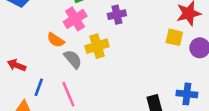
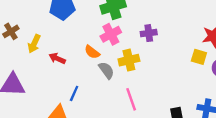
red arrow: (17, 65) -> (57, 58), moved
pink line: (68, 94) -> (131, 99), moved

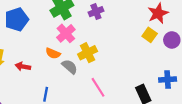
purple cross: (149, 33) -> (96, 12), moved
yellow square: (199, 57) -> (150, 35), turned 32

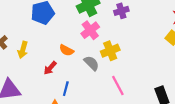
orange semicircle: (53, 53) -> (66, 50), moved
red arrow: (23, 66) -> (50, 68), moved, turned -64

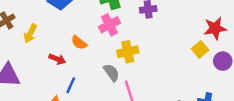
gray semicircle: (91, 63) -> (111, 73), moved
red arrow: (50, 68) -> (57, 59), turned -120

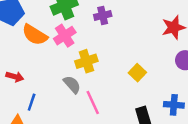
orange semicircle: (79, 43) -> (35, 35), moved, size x1.5
yellow square: (200, 49) -> (137, 73), moved

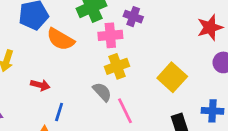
purple cross: (103, 15) -> (133, 17), turned 35
pink cross: (65, 36) -> (110, 35), moved, turned 30
yellow square: (137, 73) -> (172, 77), size x1.5

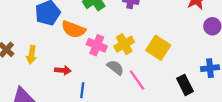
pink cross: (110, 35) -> (97, 45), moved, turned 36
yellow square: (172, 77) -> (158, 48), moved

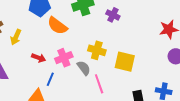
yellow cross: (124, 44) -> (97, 50), turned 30
pink cross: (97, 45) -> (64, 58), moved, turned 30
yellow square: (158, 48) -> (125, 62), turned -35

